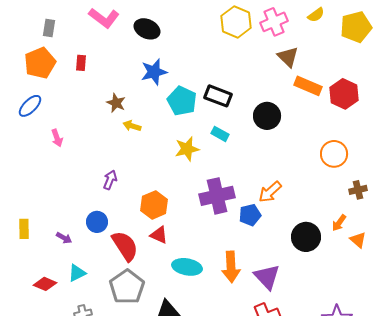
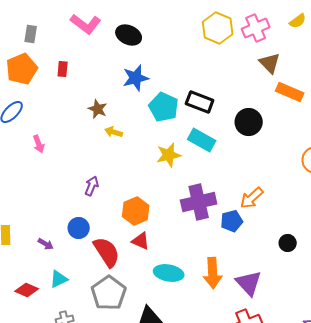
cyan rectangle: (220, 134) -> (202, 140), size x1.5
black circle: (306, 237) -> (288, 243), size x0.6

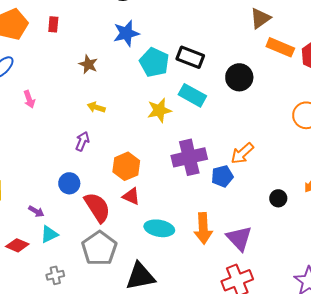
brown triangle: (270, 63) -> (260, 18), turned 40
yellow arrow: (114, 132) -> (96, 107), moved
purple arrow: (46, 244) -> (36, 211), moved

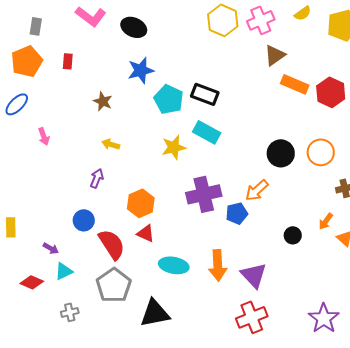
black circle: (239, 77) -> (281, 153), moved

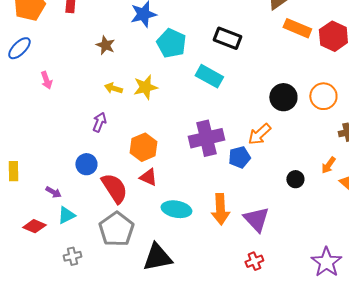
black rectangle: (205, 94) -> (227, 38), moved
yellow star: (174, 147) -> (145, 87), moved
red cross: (252, 317) -> (254, 261), size x0.6

